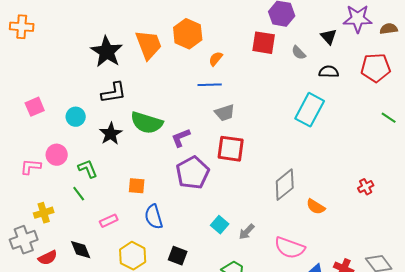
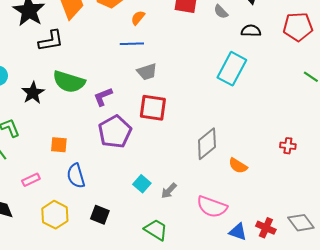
black L-shape: (114, 93) -> (51, 41), moved
red cross: (366, 187) -> (288, 146), turned 35

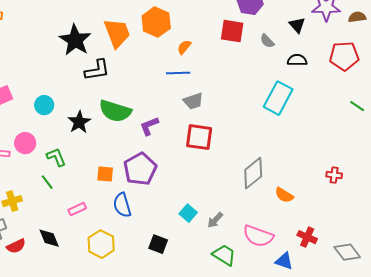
purple pentagon: (115, 132) -> (140, 169), moved
black square: (100, 215) -> (158, 244), moved
red cross: (266, 228) -> (307, 237), moved
green trapezoid: (156, 230) -> (224, 255), moved

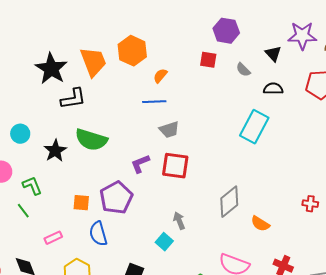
red square: (232, 31) -> (208, 60), size x0.7
purple L-shape: (149, 126) -> (140, 164), moved
gray arrow: (215, 220) -> (179, 221), moved, turned 114

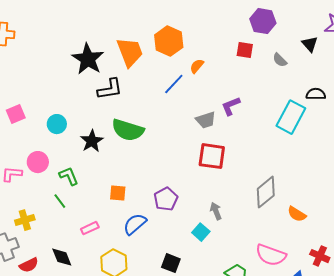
black semicircle: (273, 89) -> (316, 94), moved
blue line: (154, 102) -> (174, 84), moved, turned -45
purple L-shape: (140, 164) -> (231, 106), moved
purple pentagon: (116, 198) -> (166, 199), moved, size x0.7
blue semicircle: (98, 234) -> (135, 224), turned 65

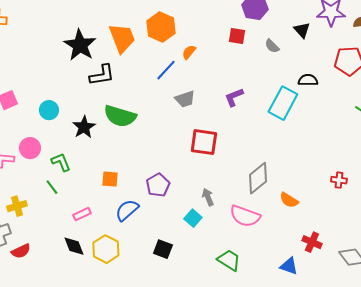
purple L-shape: (231, 106) -> (234, 97), moved
gray trapezoid: (206, 120) -> (185, 99), moved
pink semicircle: (271, 255) -> (245, 216), moved
black diamond: (62, 257) -> (74, 246), moved

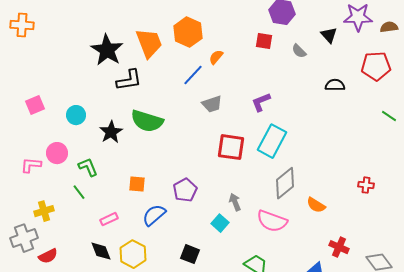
cyan rectangle: (283, 103) -> (272, 141), moved

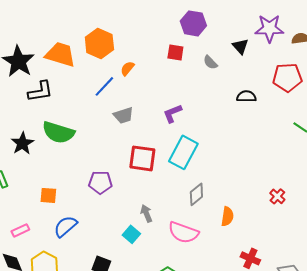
orange trapezoid: (149, 43) -> (60, 54), turned -52
gray diamond: (285, 183) -> (196, 194), size x0.7
red cross: (366, 185) -> (277, 196), turned 35
purple pentagon: (185, 190) -> (100, 182), moved, turned 30
orange semicircle: (316, 205) -> (227, 216), turned -114

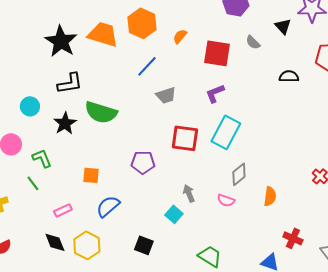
red square: (175, 52) -> (217, 53), moved, size x1.6
orange semicircle: (127, 68) -> (180, 36), moved
black L-shape: (40, 91) -> (70, 83), moved
pink semicircle: (183, 232) -> (226, 200), moved, size x0.6

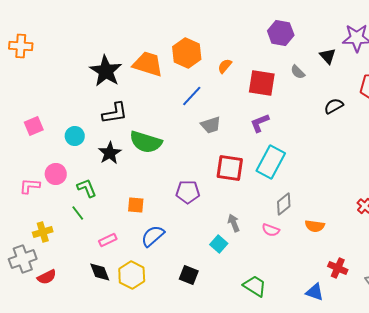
black semicircle: (289, 76) -> (334, 106), turned -30
orange semicircle: (270, 196) -> (315, 226), turned 90

